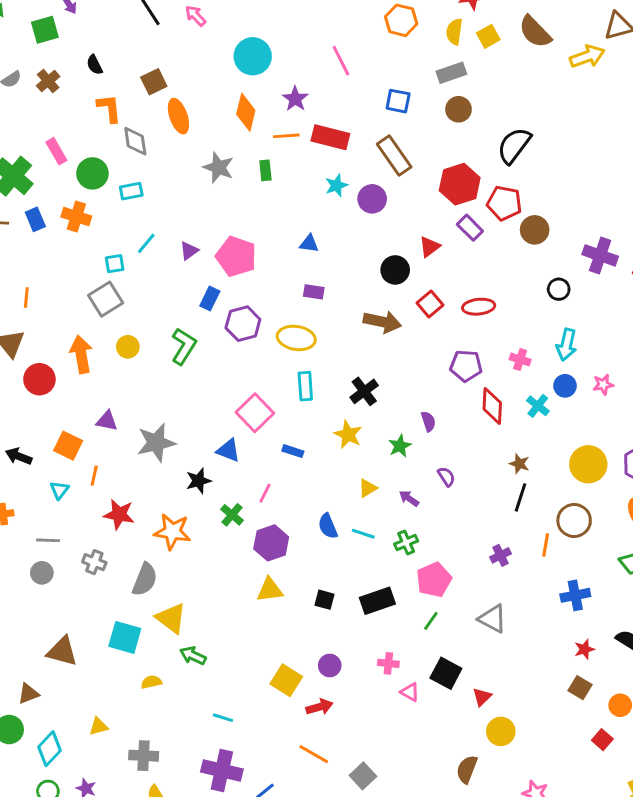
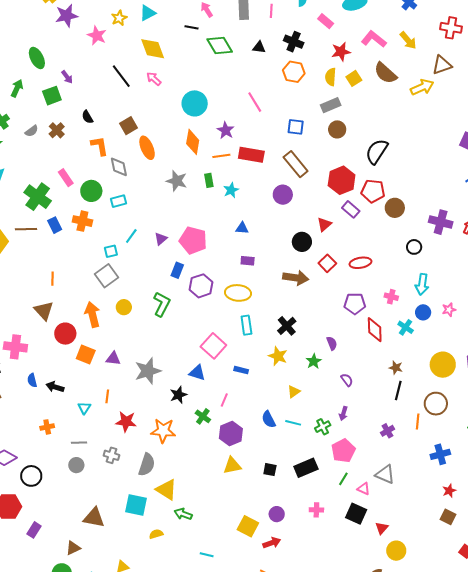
cyan star: (336, 185) -> (231, 190), moved
orange square: (68, 446) -> (86, 354), moved
purple arrow: (409, 498) -> (343, 413), moved, turned -104
pink triangle: (410, 692) -> (363, 489), moved

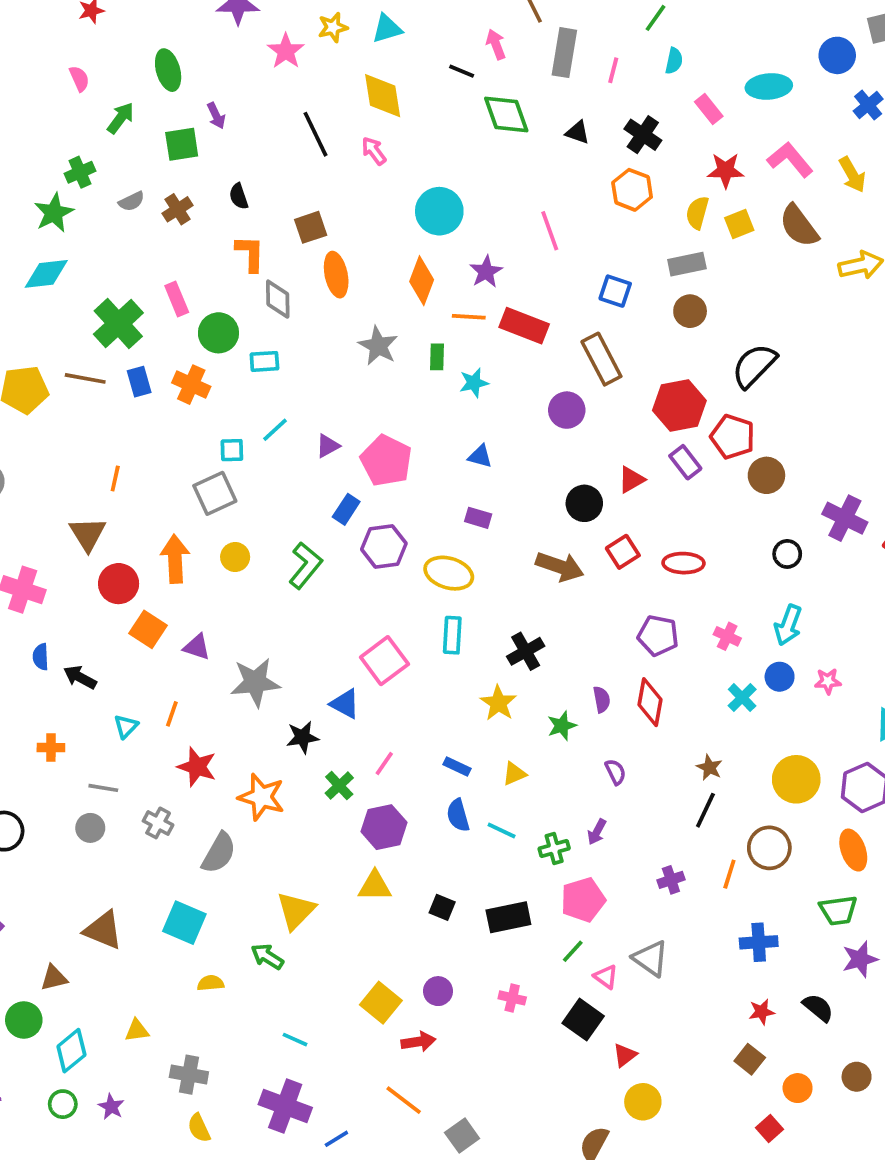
red diamond: (375, 330) -> (650, 702), moved
blue rectangle: (241, 370) -> (457, 767), moved
yellow triangle: (166, 490) -> (296, 911), moved, turned 30

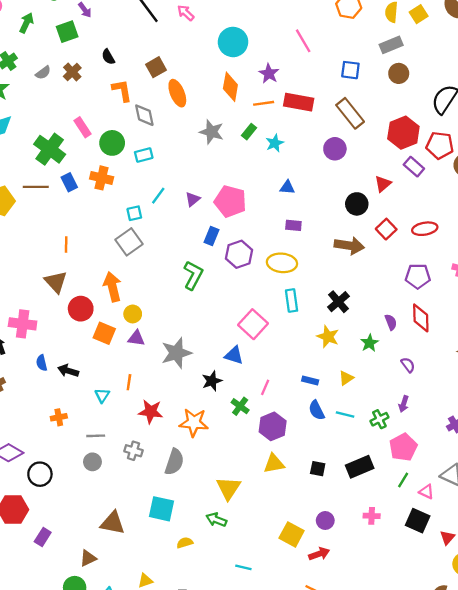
green rectangle: (437, 357) -> (249, 132), turned 49
yellow circle: (235, 557) -> (133, 314), moved

